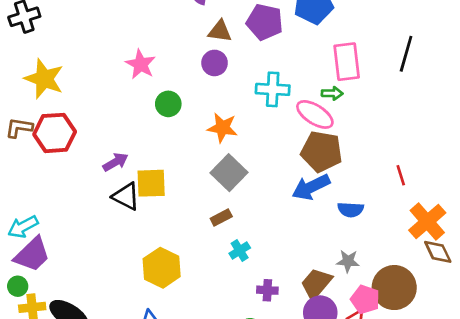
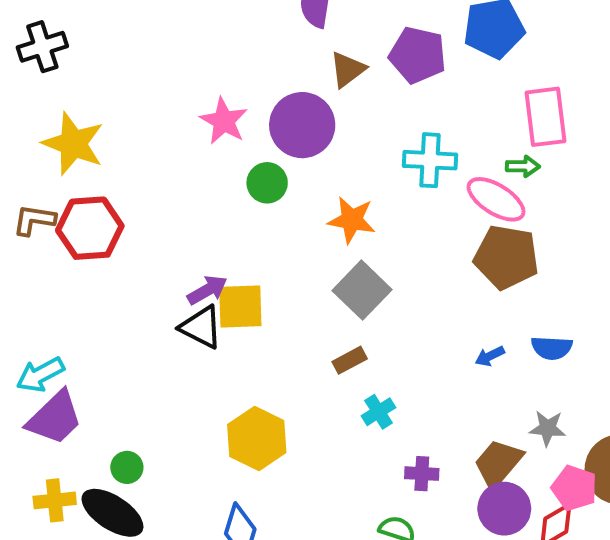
brown triangle: (220, 31) -> (348, 69), turned -45
purple circle: (215, 63) -> (302, 125), moved, size x1.6
purple arrow: (115, 162) -> (207, 290), moved
blue arrow: (311, 187) -> (490, 356), moved, size x0.5
green circle: (18, 286) -> (127, 467), moved

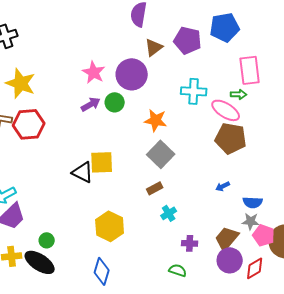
purple arrow: (207, 290) -> (91, 104), moved
blue semicircle: (552, 348) -> (253, 202), moved
pink pentagon: (574, 488) -> (264, 235), moved

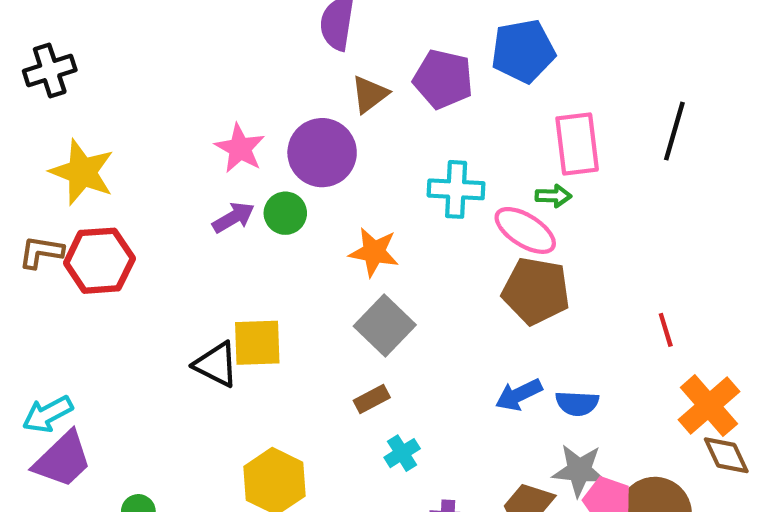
blue arrow: (223, 186) -> (519, 395), size x1.5
blue semicircle: (253, 202) -> (577, 403), moved
gray star: (251, 221) -> (579, 470), size x1.4

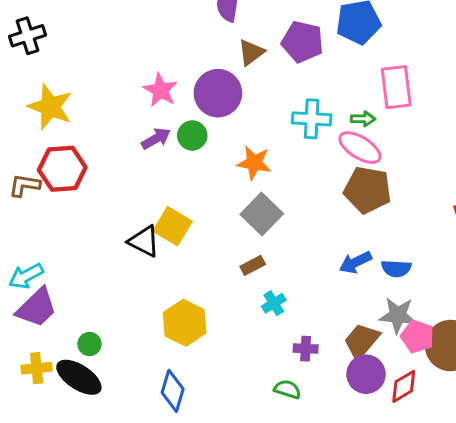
green arrow: (553, 196) -> (363, 119), moved
brown L-shape: (41, 252) -> (25, 185), moved
yellow square: (257, 343) -> (173, 226), turned 33

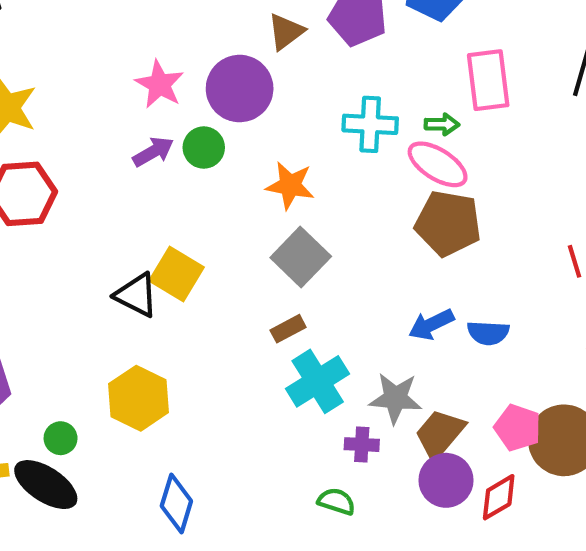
cyan cross: (274, 303) -> (318, 381), size x1.8
gray star: (398, 315) -> (395, 398), moved
yellow hexagon: (185, 323) -> (138, 398), moved

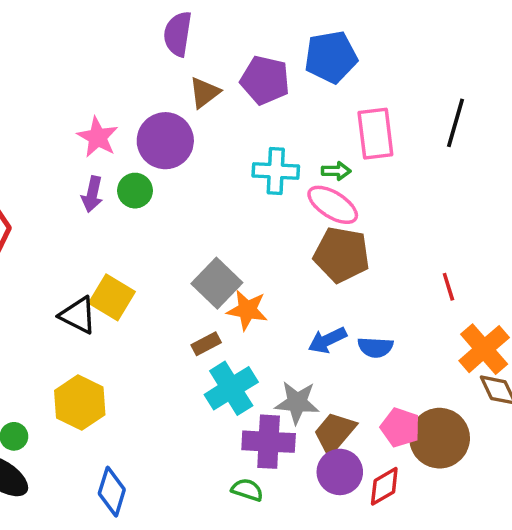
purple arrow: (153, 152) -> (92, 194), turned 132
orange star: (290, 185) -> (247, 310), moved
purple cross: (362, 445) -> (269, 442), size x1.8

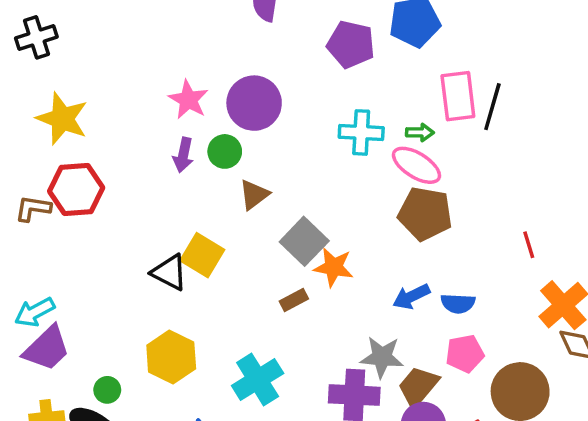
brown triangle: (204, 93) -> (254, 195), moved
black line: (456, 123) -> (492, 107), moved
cyan cross: (231, 388) -> (258, 380), moved
pink pentagon: (400, 427) -> (465, 354), moved, turned -30

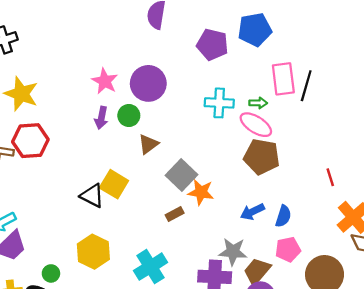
blue semicircle: (458, 303) -> (283, 216), turned -75

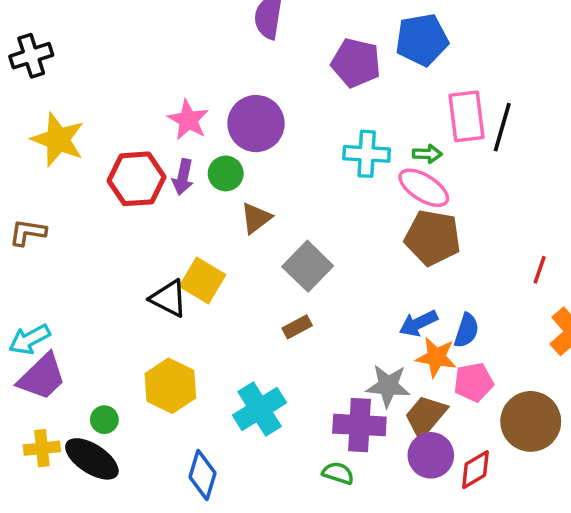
red hexagon: (30, 141) -> (136, 179), moved
red line: (330, 177) -> (540, 270), turned 36
orange star: (201, 192) -> (436, 357), moved

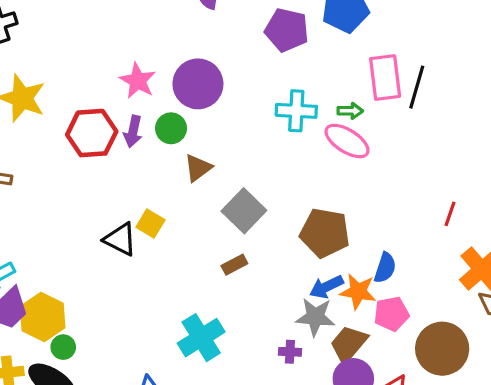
brown pentagon: (433, 238) -> (325, 233), moved
yellow square: (202, 281) -> (150, 223), size x0.7
blue arrow: (418, 323) -> (326, 287), moved
yellow hexagon: (170, 386) -> (43, 317), moved
purple cross: (359, 425) -> (290, 352), size x0.5

